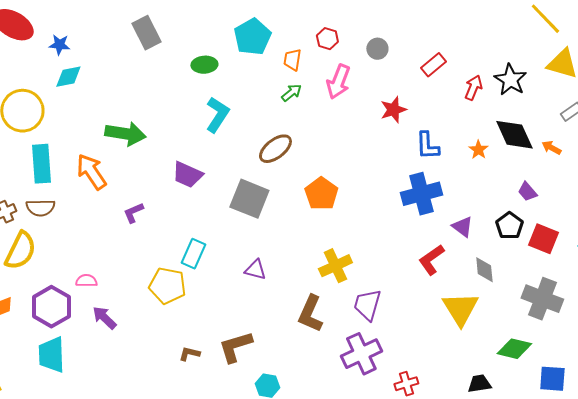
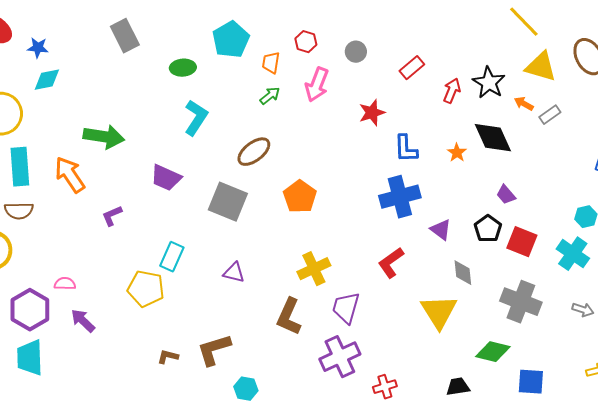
orange arrow: (551, 148) -> (524, 104), moved
red L-shape: (431, 260) -> (391, 263), moved

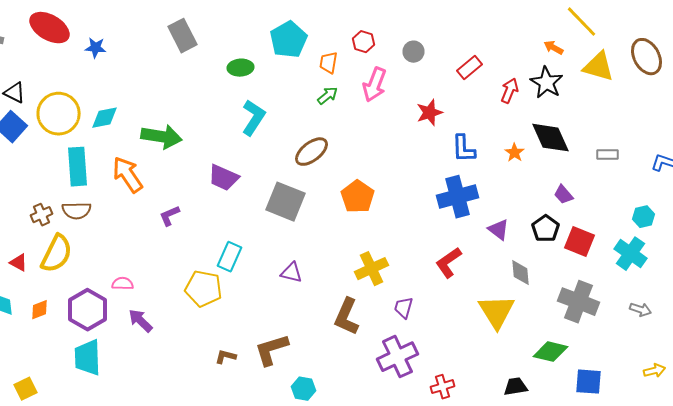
cyan diamond: (47, 80) -> (104, 118), moved
orange arrow: (524, 104) -> (554, 48), moved
gray rectangle: (550, 115) -> (608, 155), moved, turned 35
purple trapezoid: (346, 308) -> (404, 308), size x0.7

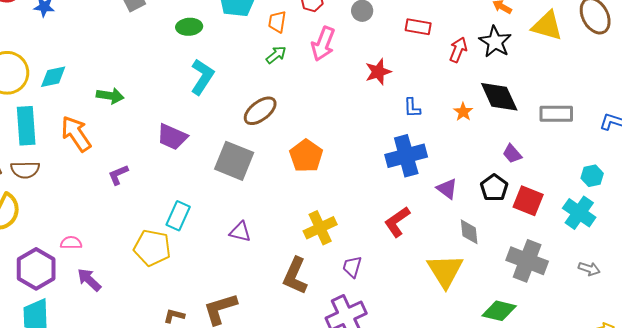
red rectangle: (470, 68) -> (418, 27), turned 50
green arrow: (162, 137) -> (110, 96), size x0.7
blue L-shape: (464, 149) -> (412, 108), size x0.7
gray rectangle: (608, 155) -> (556, 114), size x1.5

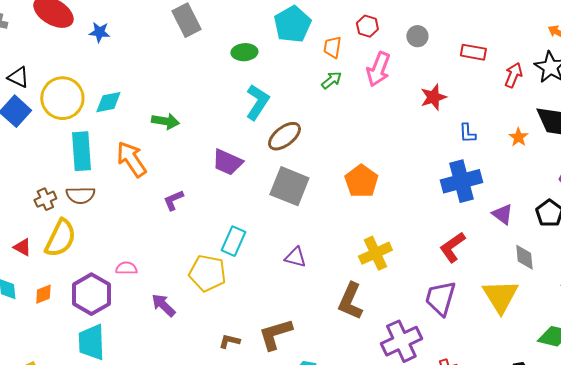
brown ellipse: (260, 111) -> (284, 136), moved
purple trapezoid: (352, 267) -> (440, 298), moved, size x1.6
purple arrow: (89, 280) -> (163, 305), moved

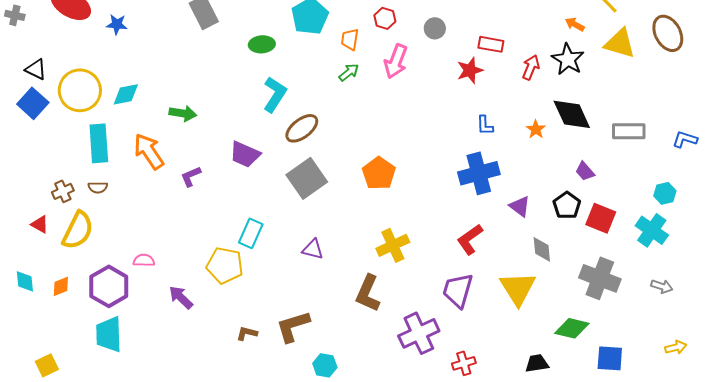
red star: (433, 97) -> (470, 70), moved
gray square: (289, 186) -> (307, 178), turned 33
brown semicircle: (80, 195) -> (98, 187), size x0.7
purple L-shape: (173, 200) -> (191, 176), moved
red triangle: (22, 247) -> (40, 224), moved

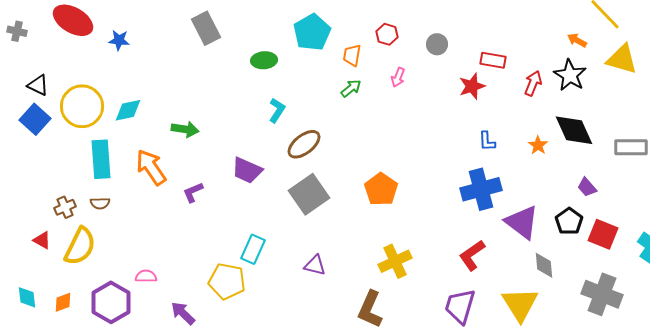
pink arrow: (396, 61) -> (398, 77), size x0.6
cyan L-shape: (275, 94) -> (277, 110), size x0.7
purple triangle: (520, 206) -> (522, 222), size x1.6

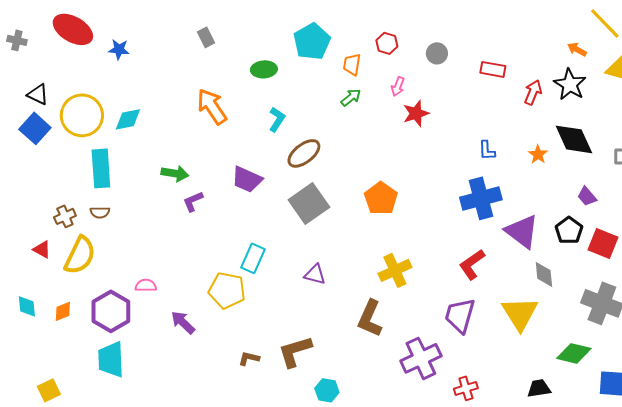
gray rectangle: (206, 28) -> (206, 37), size x0.6
red star: (472, 86) -> (416, 113), moved
green arrow: (185, 129) -> (175, 173), moved
orange arrow: (151, 167) -> (212, 106), moved

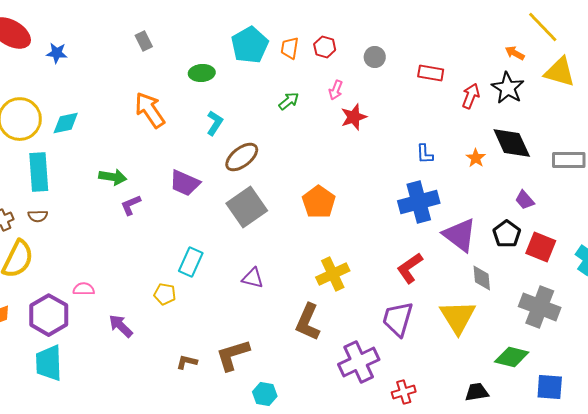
orange trapezoid: (352, 64) -> (290, 48), moved
yellow pentagon: (227, 290) -> (165, 294), size x0.6

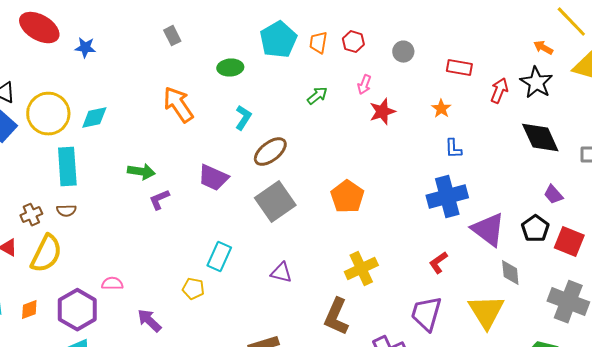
orange star: (476, 158) -> (441, 109), moved
red L-shape: (410, 268) -> (438, 263), size x0.7

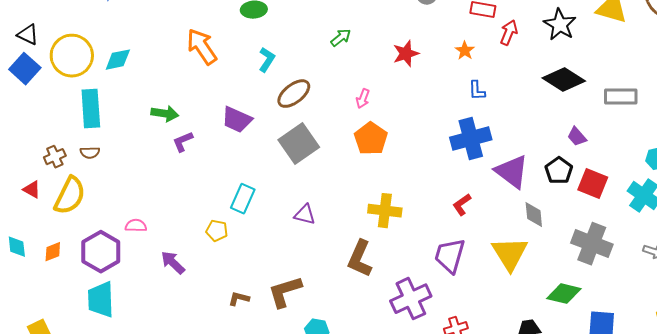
pink arrow: (364, 85) -> (363, 99), moved
red arrow: (499, 91) -> (509, 33), moved
black diamond: (540, 138) -> (564, 80), turned -33
yellow cross: (361, 269) -> (385, 211), turned 32

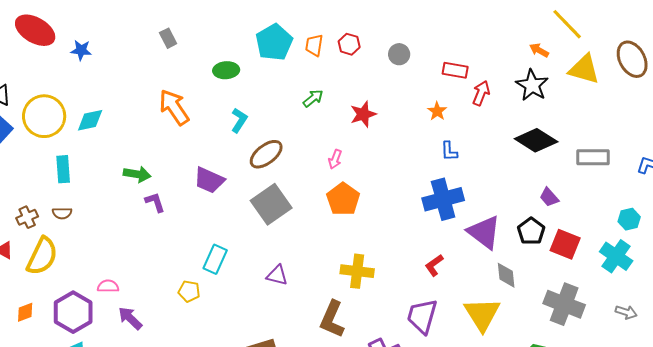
red star: (406, 54) -> (363, 114), moved
cyan rectangle: (91, 109) -> (63, 169), size x0.7
purple L-shape: (183, 142) -> (155, 202), turned 95
purple arrow: (173, 263) -> (130, 318), moved

